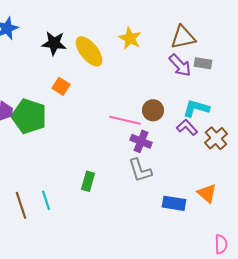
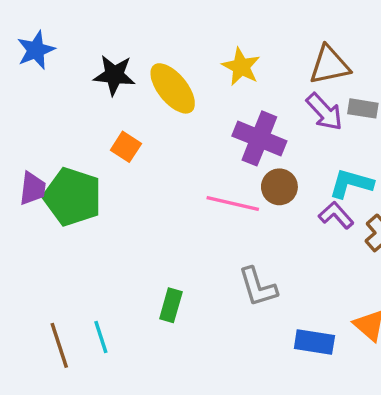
purple cross: (141, 141) -> (259, 138), moved, size x1.4

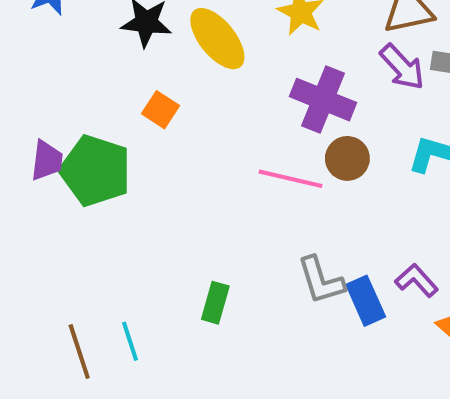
purple L-shape: (336, 215) -> (416, 280), moved
blue rectangle: (314, 342) -> (366, 301), moved, turned 57

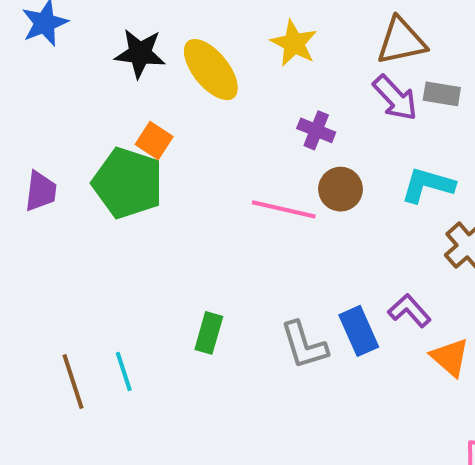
purple cross: (323, 100) -> (316, 130), size x0.6
green pentagon: (95, 171) -> (128, 183), moved
gray L-shape: (321, 280) -> (304, 345), moved

